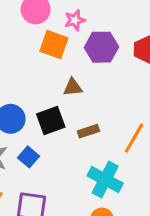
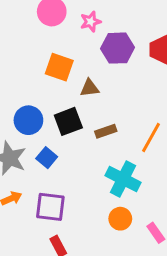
orange square: (54, 45) -> (59, 67), moved

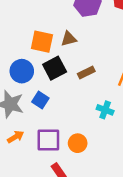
orange square: (59, 67) -> (42, 42), moved
cyan cross: (123, 179) -> (105, 110), size x0.6
orange circle: (120, 219) -> (78, 143), moved

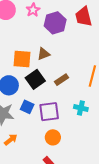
purple square: (48, 140) -> (49, 112), moved
orange circle: (78, 143) -> (53, 137), moved

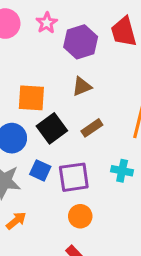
brown triangle: (44, 54) -> (82, 86), moved

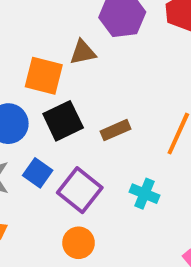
brown triangle: (82, 86) -> (83, 52), moved
purple square: (74, 177) -> (80, 190), turned 36

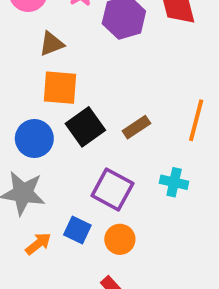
brown triangle: (83, 52) -> (52, 44), moved
blue square: (38, 173) -> (77, 230), moved

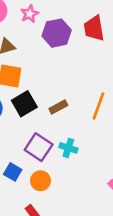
cyan cross: (174, 182) -> (68, 148), moved

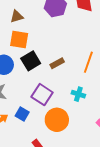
cyan cross: (68, 148) -> (78, 94), moved
orange circle: (40, 181) -> (57, 120), moved, size x1.5

